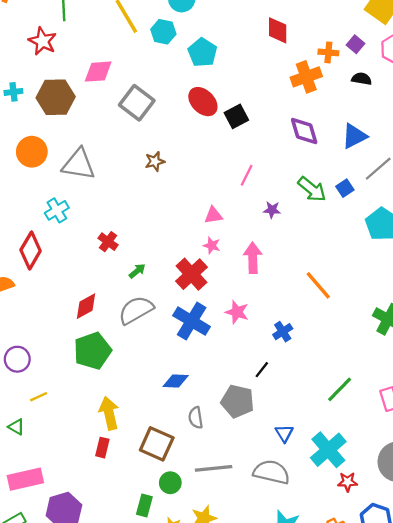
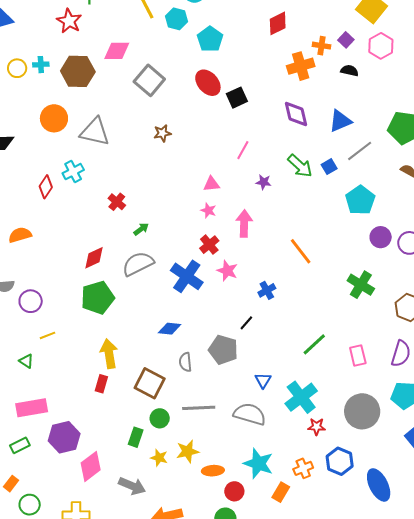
red diamond: (278, 30) -> (278, 23), turned 60
red diamond: (31, 250) -> (46, 187), moved, size x0.7
red cross: (191, 274) -> (209, 245), moved, size x0.7

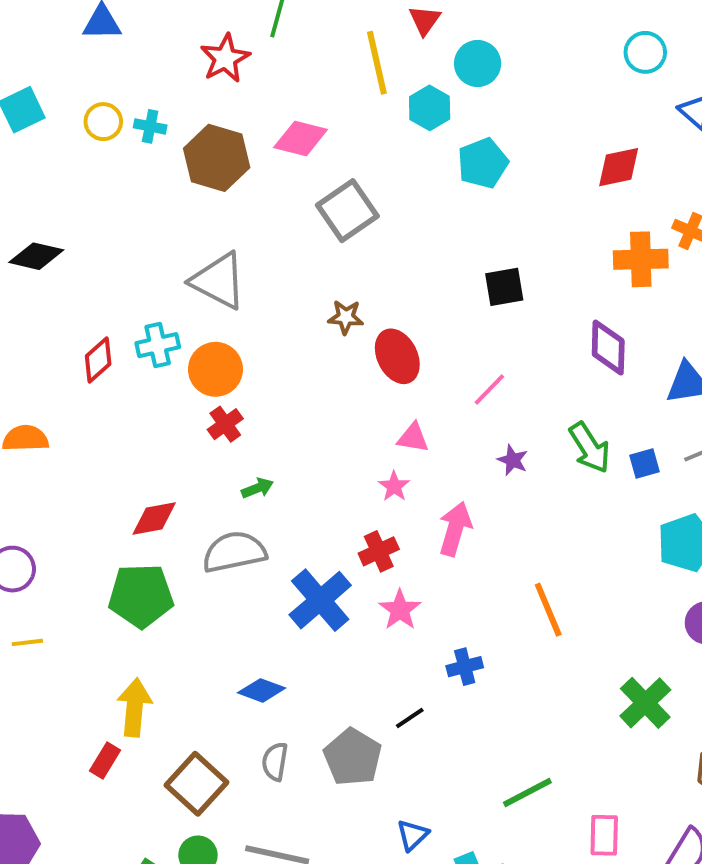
red ellipse: (208, 83) -> (397, 356), moved
orange circle: (54, 118) -> (215, 369), moved

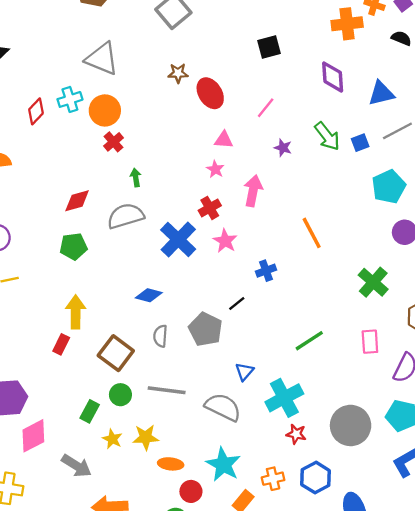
green arrow: (257, 488) -> (136, 178), turned -72
green pentagon: (141, 596) -> (73, 246), size x0.7
pink rectangle: (604, 835) -> (370, 342), moved

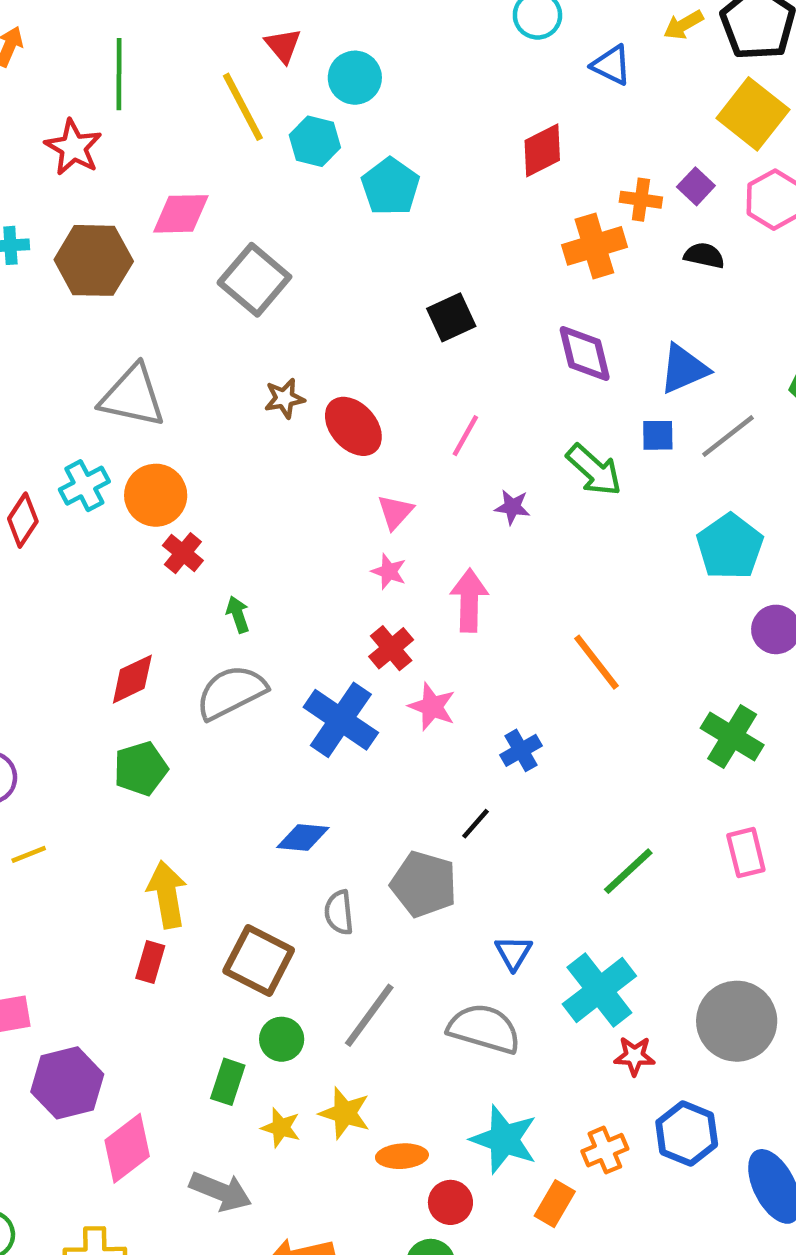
pink triangle: (224, 140) -> (395, 512), turned -42
blue square: (360, 143) -> (658, 435), moved, turned 30
gray line: (167, 390) -> (369, 1015), turned -51
yellow star: (146, 437) -> (345, 1113), turned 30

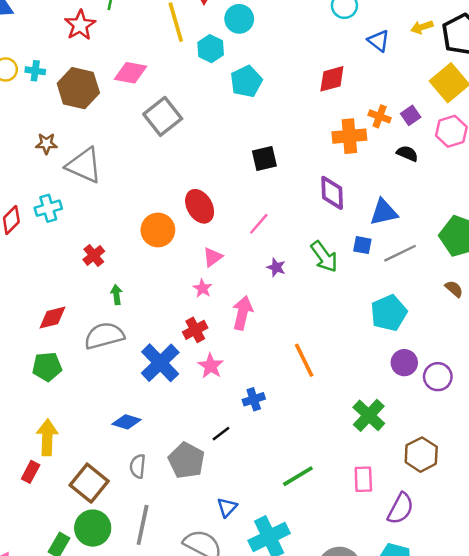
brown star: (284, 398) -> (46, 144), moved
orange circle: (156, 495) -> (158, 230), moved
gray line: (369, 1015) -> (143, 525), turned -36
green circle: (282, 1039) -> (93, 528), size x1.5

